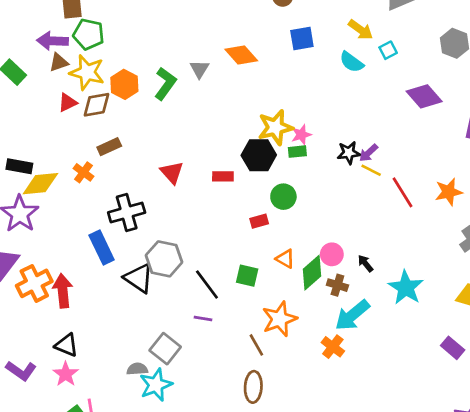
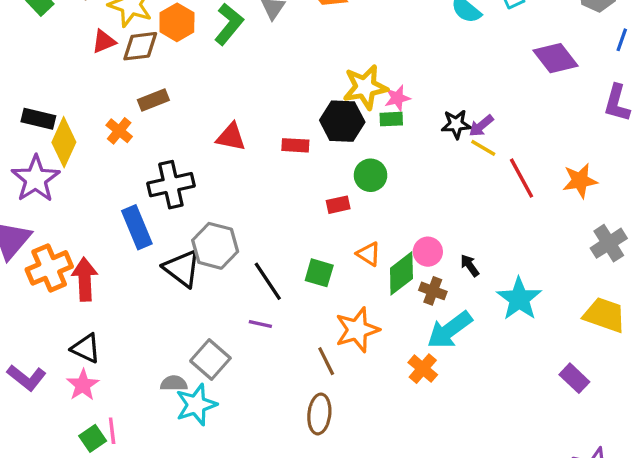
red triangle: (172, 172) -> (231, 137), turned -40
yellow diamond: (40, 184) -> (64, 142), turned -63

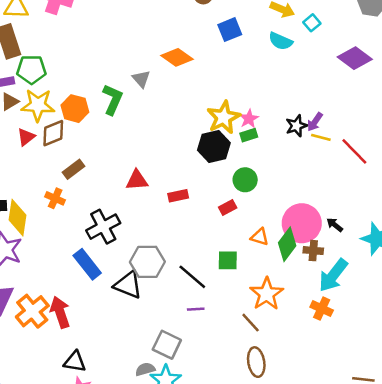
red rectangle: (295, 145) -> (178, 196), moved
pink circle: (428, 252) -> (302, 223), size x1.8

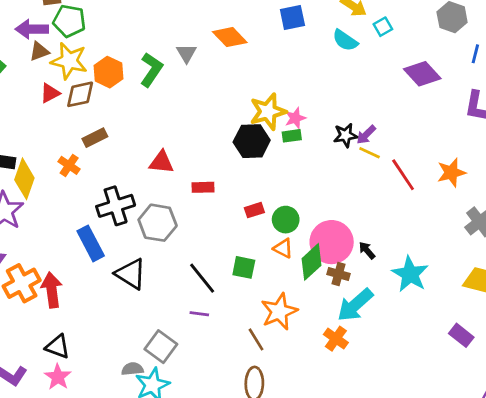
green circle: (245, 180) -> (286, 220), moved
gray hexagon: (147, 262) -> (158, 223), moved

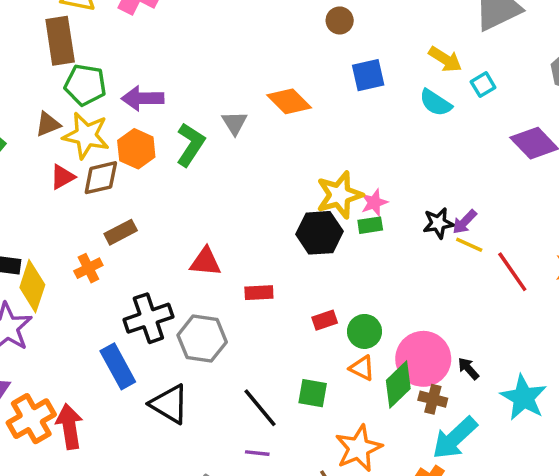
purple arrow: (32, 29) -> (143, 98), moved
orange cross: (69, 165) -> (88, 268), turned 30

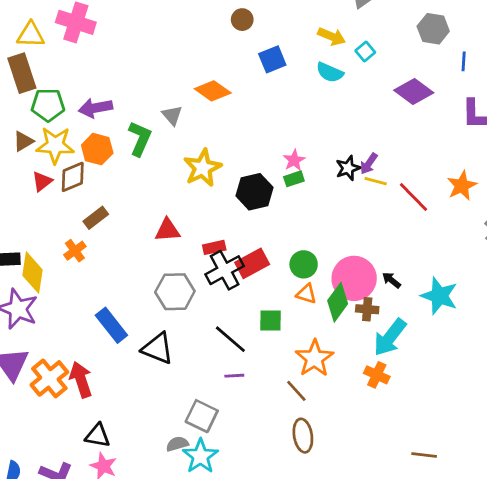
yellow star: (339, 195) -> (203, 168), moved
black cross: (148, 318) -> (225, 270), moved
red rectangle: (325, 320) -> (252, 263), moved, size x1.6

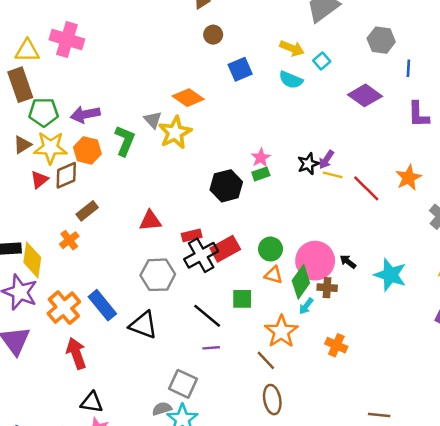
yellow star: (203, 168) -> (175, 133), moved
cyan arrow: (390, 337) -> (306, 306), moved, size x0.5
orange cross: (49, 378) -> (64, 308), moved

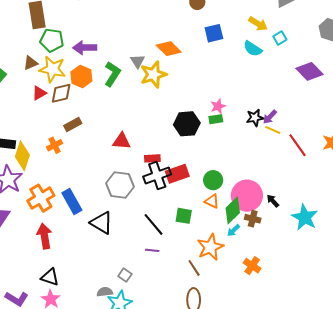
gray square: (183, 384) -> (125, 275), size x0.6

